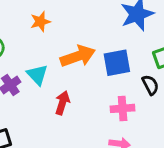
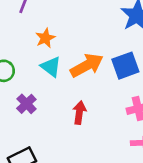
cyan triangle: (37, 75) -> (51, 67), moved

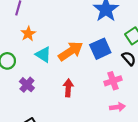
orange star: (45, 38) -> (28, 34), moved

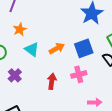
orange arrow: (71, 51) -> (57, 48), size x0.7
pink cross: (113, 81) -> (79, 74), moved

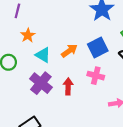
pink cross: (79, 74) -> (96, 76), turned 35
purple cross: (15, 75) -> (41, 83), moved, size x1.5

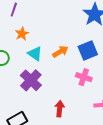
red arrow: (68, 86) -> (60, 109), moved

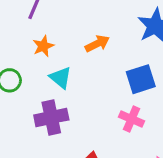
orange arrow: (60, 52) -> (97, 44), moved
purple cross: (31, 80) -> (51, 117), turned 30

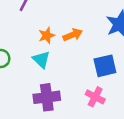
orange star: (43, 46) -> (47, 35), moved
purple cross: (51, 117) -> (47, 97), moved

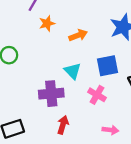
orange star: (47, 35) -> (47, 23), moved
cyan triangle: (41, 60) -> (72, 71), moved

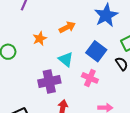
orange star: (47, 23) -> (40, 39), moved
blue square: (107, 66) -> (96, 51), turned -36

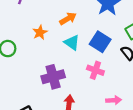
cyan triangle: (66, 59) -> (72, 42), moved

